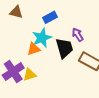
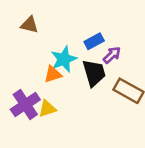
blue rectangle: (50, 17) -> (94, 41), moved
purple arrow: (78, 35) -> (112, 55), turned 80

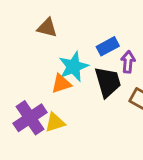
brown triangle: (29, 25) -> (47, 28), moved
purple arrow: (112, 55) -> (128, 62), turned -42

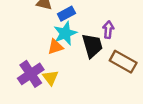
blue rectangle: (108, 46) -> (66, 14), moved
yellow triangle: (55, 123) -> (50, 78), turned -49

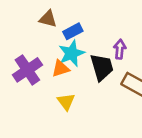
purple cross: (31, 74) -> (27, 70), moved
yellow triangle: (50, 78) -> (66, 102), moved

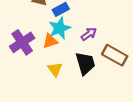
purple arrow: (120, 49) -> (89, 34), moved, turned 49
black trapezoid: (102, 67) -> (85, 63), moved

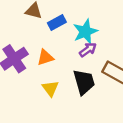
cyan star: (60, 28) -> (85, 32), moved

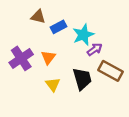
purple arrow: (88, 50) -> (95, 49), moved
orange triangle: (45, 57) -> (48, 57), turned -35

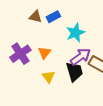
blue rectangle: (58, 27) -> (53, 17), moved
purple arrow: (95, 49) -> (80, 57), moved, size x1.5

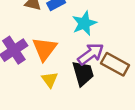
orange triangle: (44, 53) -> (45, 49), size x1.5

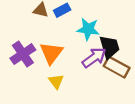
cyan star: (84, 23) -> (88, 29), turned 30
black trapezoid: (83, 73) -> (110, 47), moved

